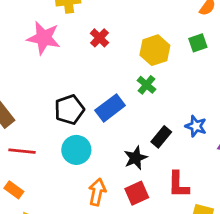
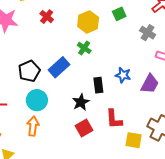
black rectangle: (161, 137) -> (98, 85), turned -42
orange arrow: (97, 192) -> (33, 126), moved

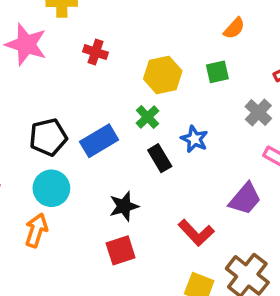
red cross: (47, 17) -> (96, 52), turned -32
blue star: (123, 75) -> (194, 139), moved
black rectangle: (98, 85) -> (160, 158), moved, turned -35
red L-shape: (114, 119) -> (196, 233), moved, turned -50

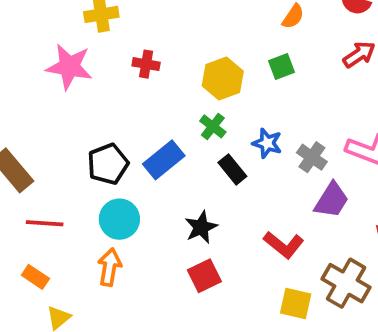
gray cross: (258, 112) -> (312, 157), moved

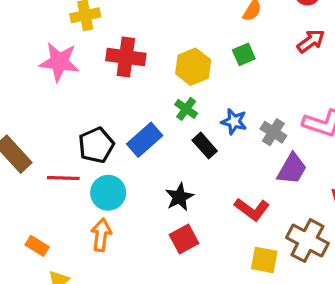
red cross: (146, 64) -> (126, 57), size x1.6
red line: (45, 223) -> (63, 178), moved

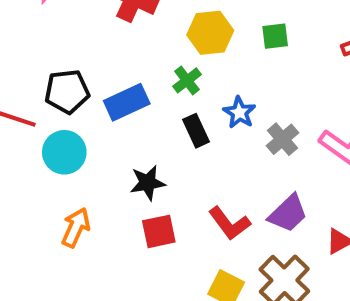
purple trapezoid: (292, 169) -> (288, 213), moved
orange arrow: (101, 235) -> (76, 227), moved
red square: (184, 239) -> (159, 231), moved

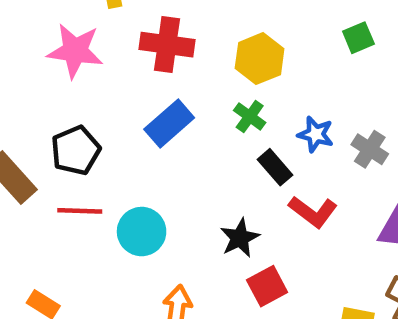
green square: (275, 36) -> (358, 38), moved
black pentagon: (67, 91) -> (76, 150), moved
blue rectangle: (127, 102) -> (169, 123), moved
red L-shape: (229, 223) -> (313, 212), moved

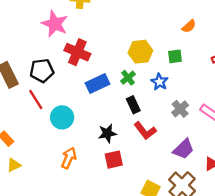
green square: (358, 38) -> (175, 56), moved
red cross: (167, 45) -> (77, 52), moved
blue rectangle: (169, 123) -> (97, 84), moved
blue star: (316, 134) -> (159, 82), moved
red line: (80, 211) -> (36, 100), turned 40

